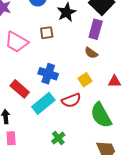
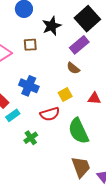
purple rectangle: (96, 29) -> (79, 45), turned 30
cyan rectangle: (43, 103) -> (13, 115), moved, size x0.6
green cross: (58, 138) -> (31, 138), moved

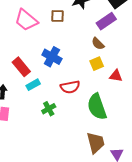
yellow square: (65, 94) -> (97, 64), moved

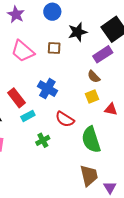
red semicircle: (70, 87) -> (65, 119), turned 42

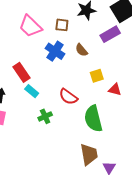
brown semicircle: (94, 77) -> (81, 50), moved
blue cross: (47, 89) -> (55, 51), moved
cyan rectangle: (28, 116) -> (32, 91), turned 64

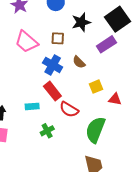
red rectangle: (21, 72) -> (52, 91), moved
cyan rectangle: (32, 91) -> (32, 106), turned -40
green semicircle: (93, 119) -> (95, 130), turned 40

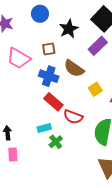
brown semicircle: (79, 62) -> (74, 68), size x1.5
cyan rectangle: (32, 106) -> (44, 128), moved

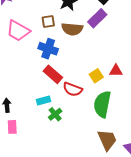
brown semicircle: (74, 68) -> (72, 29), moved, turned -30
yellow square: (95, 89) -> (96, 76), moved

